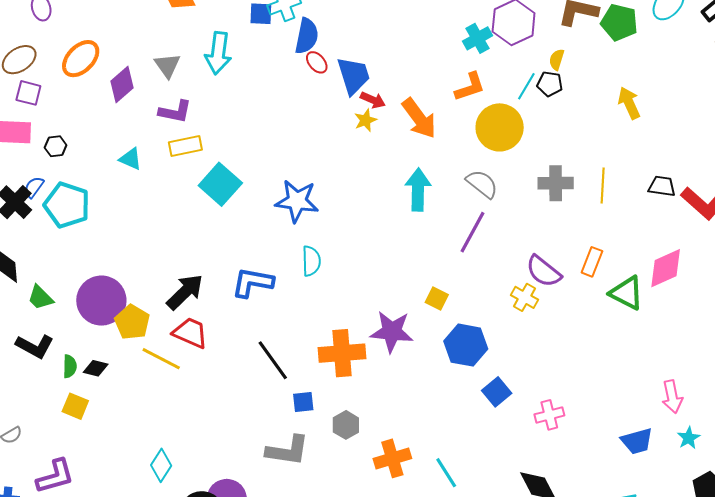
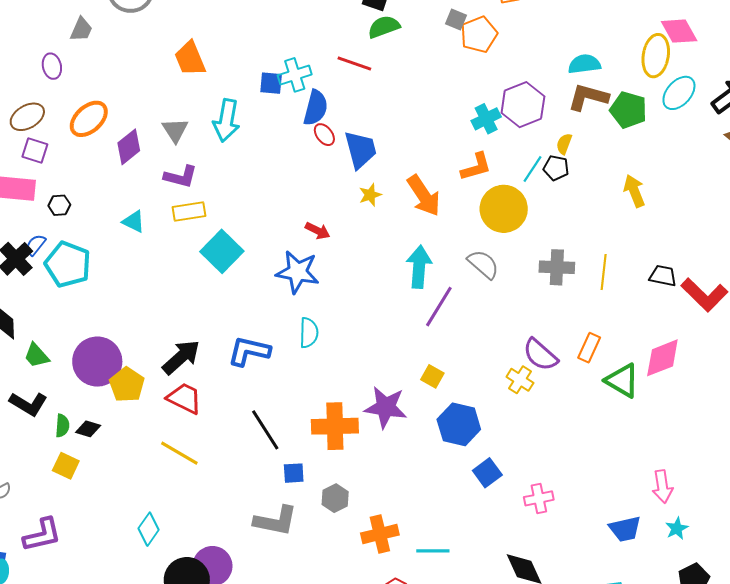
red arrow: (373, 100) -> (318, 231), moved
purple line: (473, 232) -> (439, 307), moved
yellow line: (161, 359) -> (179, 453), moved
cyan line: (446, 473) -> (433, 551), turned -60

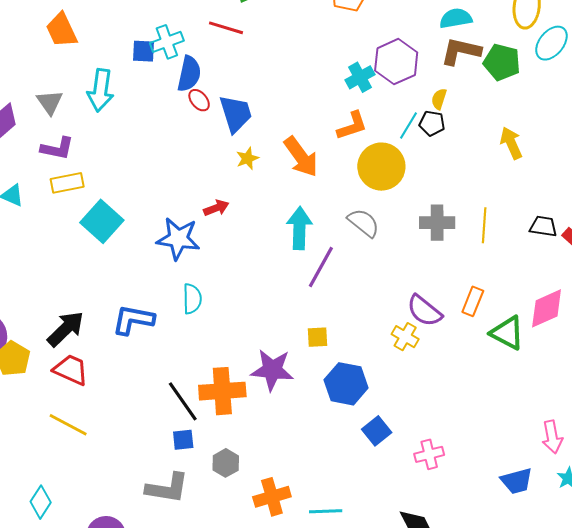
red arrow: (318, 231) -> (216, 208), moved, turned -45
yellow square: (432, 376) -> (317, 337), turned -30
black line: (265, 430) -> (183, 401), moved

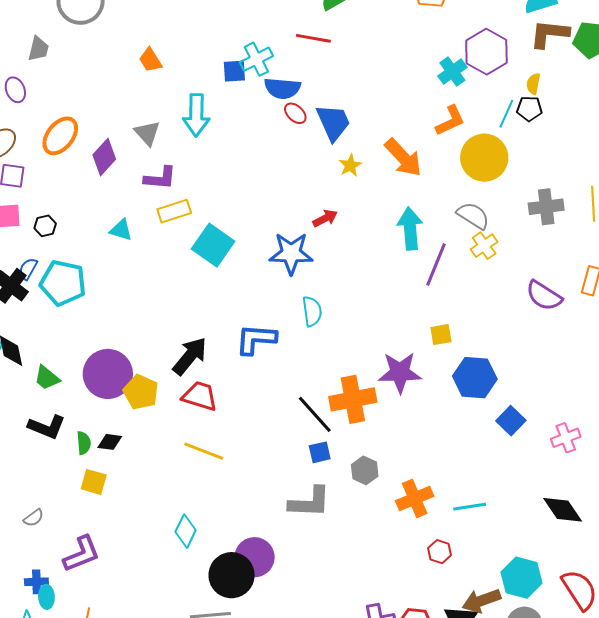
orange trapezoid: (61, 30) -> (150, 60), size x0.7
blue semicircle: (189, 74) -> (282, 88), turned 90
yellow cross: (405, 337) -> (484, 246), moved, turned 32

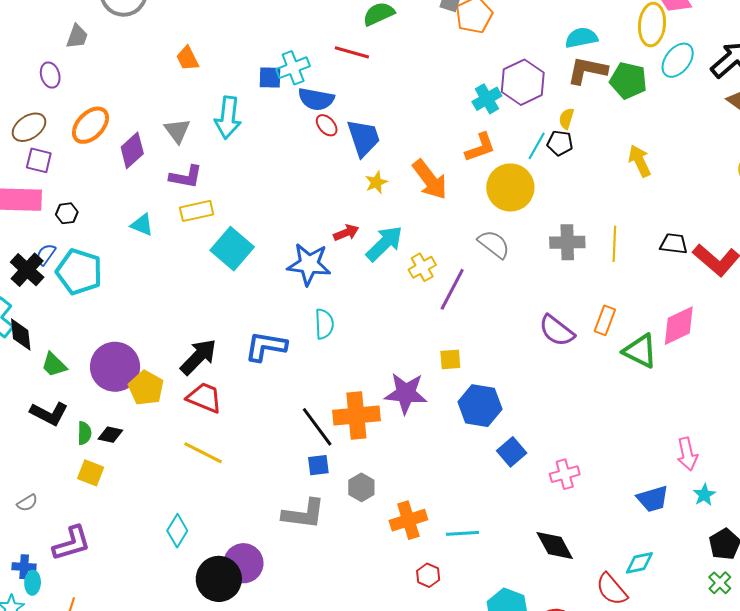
cyan arrow: (410, 228) -> (384, 243), moved, turned 45
yellow cross: (484, 246) -> (422, 267), moved

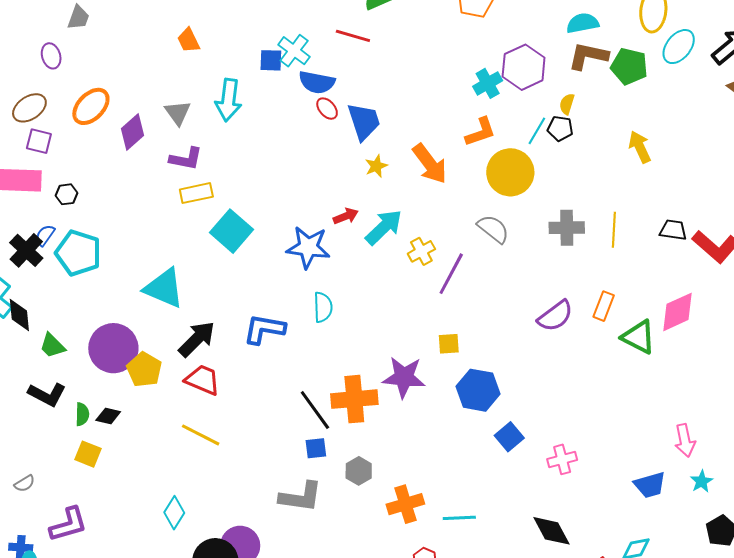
cyan cross: (293, 68) -> (294, 51), turned -32
cyan triangle: (142, 225) -> (164, 288), moved, size x1.8
purple semicircle: (557, 331) -> (555, 316), turned -75

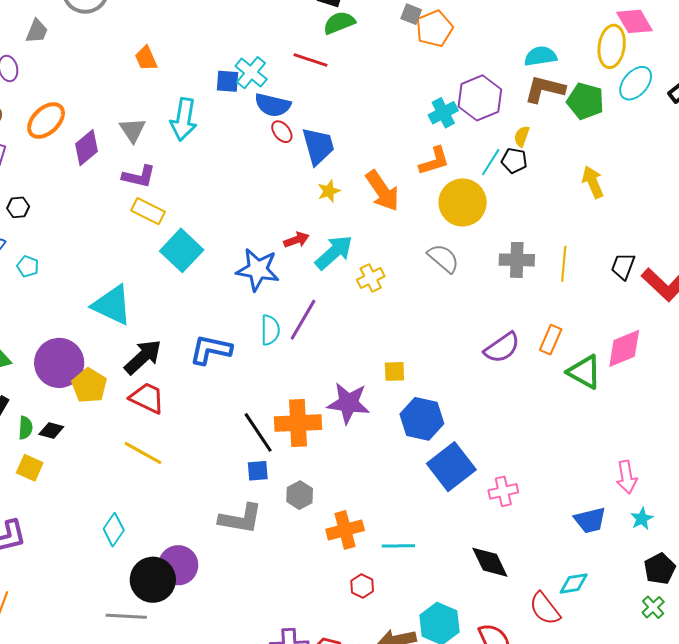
yellow rectangle: (196, 193) -> (148, 211), turned 36
black trapezoid: (673, 230) -> (623, 266), turned -80
cyan pentagon: (78, 253) -> (28, 266), size x0.5
purple line: (451, 274) -> (303, 320), moved
blue square: (509, 437) -> (451, 467), size x1.6

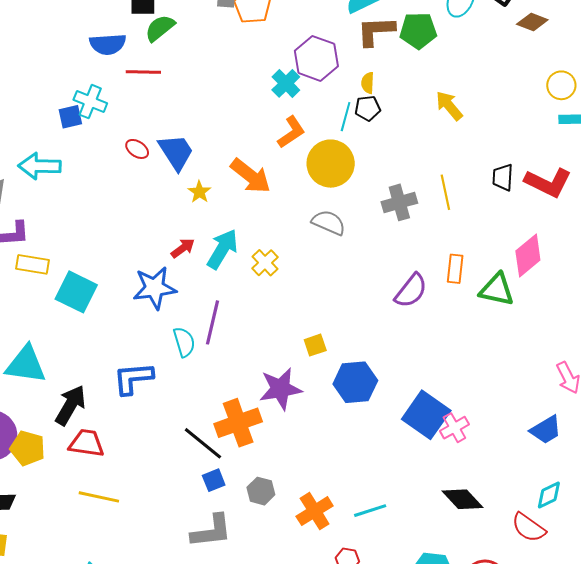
blue semicircle: (273, 105) -> (108, 44), moved
cyan arrow: (184, 119) -> (40, 166), turned 99
blue square: (451, 467) -> (426, 415), moved

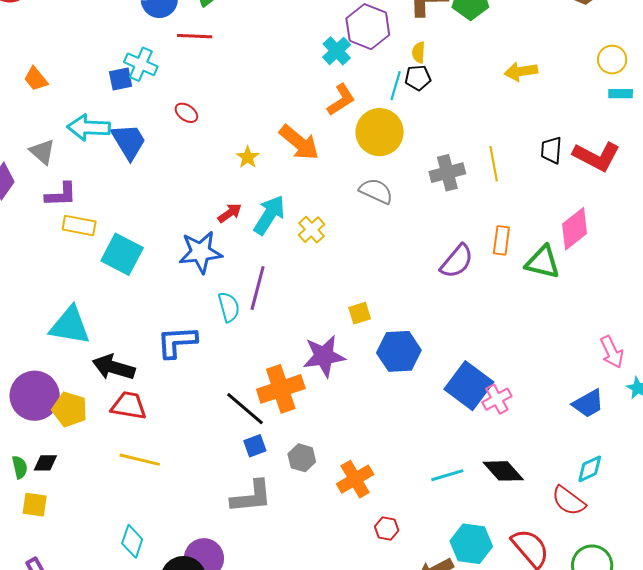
yellow arrow: (449, 106) -> (521, 71), moved, turned -60
blue trapezoid: (176, 152) -> (129, 141), moved
black arrow: (70, 405) -> (114, 367), turned -105
cyan line: (370, 511) -> (447, 475), moved

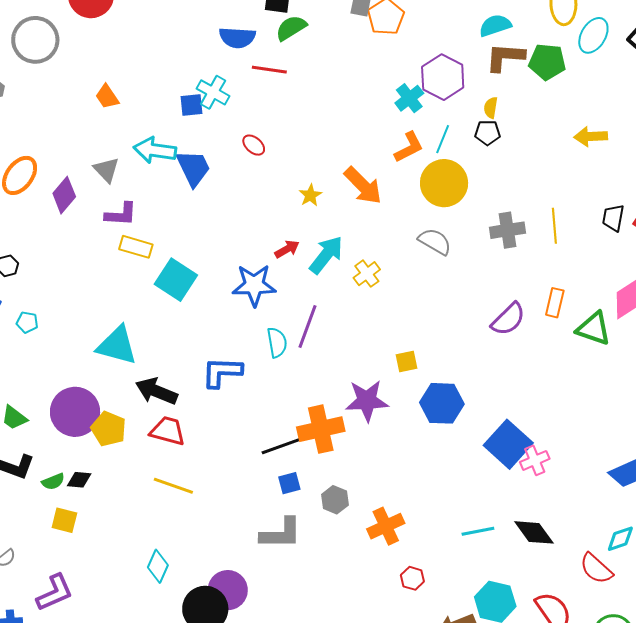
cyan line: (396, 86) -> (443, 139), moved
black line: (245, 409) -> (283, 445), turned -66
green semicircle: (20, 467) -> (53, 482), turned 75

